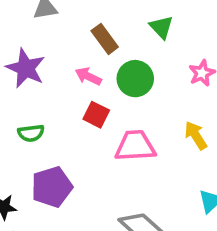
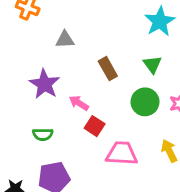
pink arrow: (88, 76) -> (79, 103), moved
green circle: (135, 79) -> (145, 102), moved

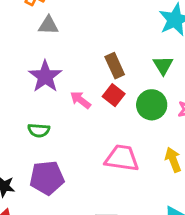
gray triangle: (65, 40) -> (48, 25), moved
red square: (95, 126) -> (114, 95), moved

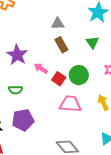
gray triangle: (48, 25) -> (58, 24), moved
red square: (114, 95) -> (59, 79), moved
green circle: (152, 105) -> (79, 75), moved

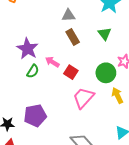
green circle: (79, 75) -> (106, 73), moved
green semicircle: (15, 90) -> (33, 71), moved, turned -56
pink trapezoid: (70, 104) -> (83, 98), turned -50

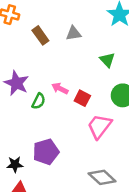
green triangle: (105, 34) -> (107, 60), moved
brown rectangle: (73, 37) -> (40, 35), moved
purple star: (27, 49) -> (16, 83), moved

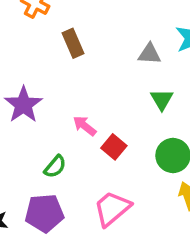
gray triangle: (74, 33) -> (149, 54), moved
green semicircle: (39, 101) -> (55, 167), moved
pink trapezoid: (99, 126) -> (112, 209), moved

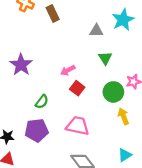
brown rectangle: (73, 43) -> (53, 13), moved
pink arrow: (85, 126) -> (68, 70), moved, turned -64
pink trapezoid: (112, 209) -> (78, 126), turned 55

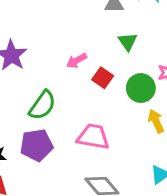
red square: (77, 88) -> (103, 78), moved
green semicircle: (42, 102) -> (42, 105), size x1.5

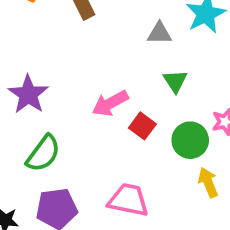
pink arrow: (77, 61) -> (110, 103), size x1.4
green semicircle: (42, 105) -> (43, 153), moved

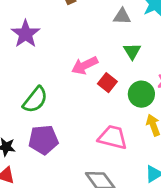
purple star: (28, 94) -> (26, 34), moved
pink trapezoid: (128, 200) -> (113, 137), moved

